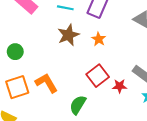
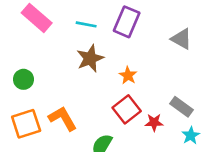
orange star: (99, 39) -> (128, 75), moved

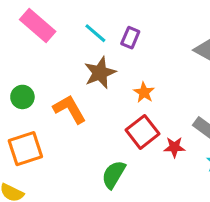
purple rectangle: (127, 22) -> (130, 38), moved, size x0.6
cyan line: (86, 24) -> (95, 33), turned 30
orange L-shape: (63, 118) -> (70, 109), moved

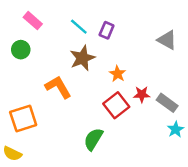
pink rectangle: (38, 26) -> (33, 21), size x0.7
green circle: (22, 97) -> (21, 50), moved
red star: (174, 147) -> (142, 94), moved

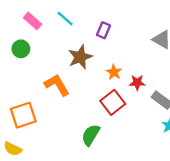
cyan line: (79, 27) -> (65, 19), moved
red star: (142, 94) -> (137, 83), moved

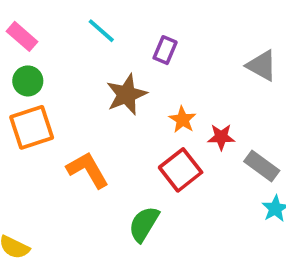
pink rectangle: (33, 21) -> (22, 36), moved
orange L-shape: (57, 85) -> (88, 170), moved
orange square: (23, 115) -> (32, 127), moved

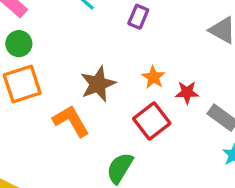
brown star: (126, 94) -> (98, 84), moved

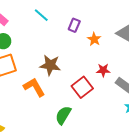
orange star: (153, 77) -> (94, 39), moved
brown star: (98, 84) -> (50, 65), turned 30

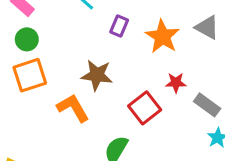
purple rectangle: (74, 25) -> (119, 26), moved
orange star: (94, 39) -> (162, 36), size x1.6

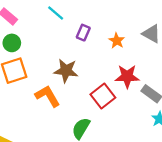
orange star: (162, 36) -> (117, 41), size x0.6
red star: (176, 83) -> (127, 76), size x1.5

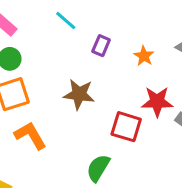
orange L-shape: (48, 96) -> (30, 136), moved
red square: (103, 96) -> (126, 127), turned -35

